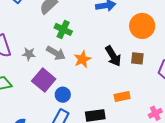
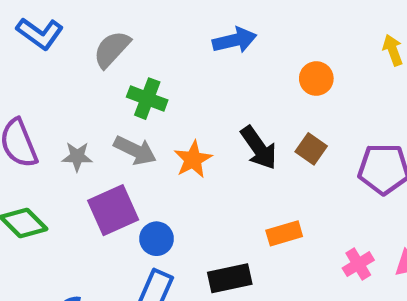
orange circle: (142, 26) -> (316, 79), size x0.6
brown square: (137, 58) -> (311, 149), turned 32
purple square: (44, 80) -> (113, 210), turned 30

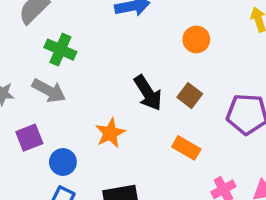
orange star: (193, 159) -> (110, 133), moved
purple square: (113, 210) -> (29, 138), size x0.7
orange rectangle: (284, 233) -> (186, 148), moved, turned 44

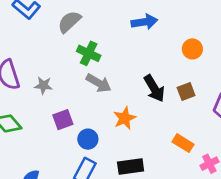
gray arrow: (49, 91) -> (99, 83), moved
brown square: (190, 96) -> (186, 92), turned 30
orange rectangle: (186, 148) -> (183, 143), moved

